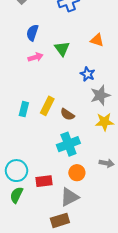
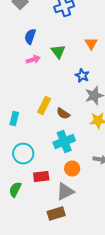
orange triangle: (97, 40) -> (91, 44), turned 40
cyan rectangle: (24, 109) -> (14, 118), moved
cyan circle: (16, 171) -> (23, 154), moved

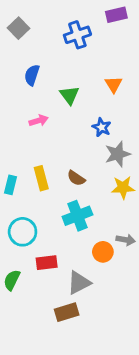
pink arrow: (33, 60) -> (39, 121), moved
yellow rectangle: (44, 106) -> (41, 178), moved, turned -42
orange circle: (72, 168) -> (103, 252), moved

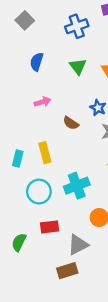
green triangle: (69, 95) -> (78, 66), moved
brown semicircle: (76, 178) -> (71, 123), moved
cyan circle: (23, 232) -> (39, 192), moved

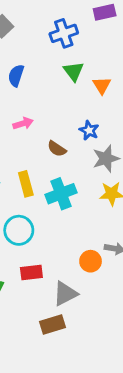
green triangle: (78, 66) -> (74, 71), moved
cyan cross: (77, 186) -> (61, 194), moved

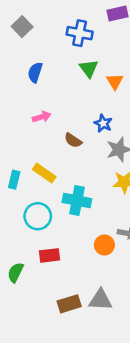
blue cross: (64, 33) -> (80, 33), turned 30
yellow rectangle: (26, 184) -> (44, 173), turned -40
cyan cross: (61, 194) -> (77, 201), moved, turned 32
gray triangle: (65, 294) -> (100, 300), moved, turned 30

